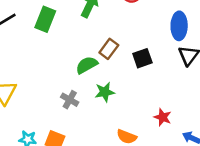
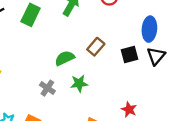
brown rectangle: (109, 49) -> (96, 47), moved
black square: (142, 58) -> (130, 55), moved

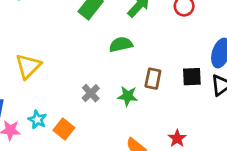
brown rectangle: (96, 47) -> (153, 79), moved, turned -42
green semicircle: (65, 58) -> (121, 44), moved

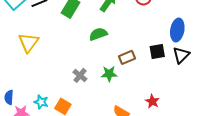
yellow triangle: (28, 66) -> (28, 42), moved
brown rectangle: (153, 79) -> (127, 57), turned 63

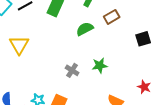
brown rectangle: (127, 57) -> (112, 17), moved

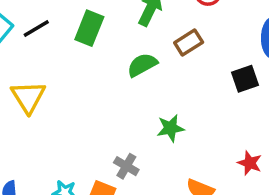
gray cross: (72, 70) -> (126, 166), moved

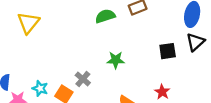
black square: (245, 79) -> (168, 51), moved

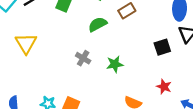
gray cross: (83, 79) -> (83, 58), moved

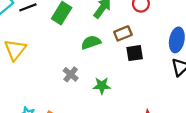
black square: (162, 47) -> (135, 53), moved

